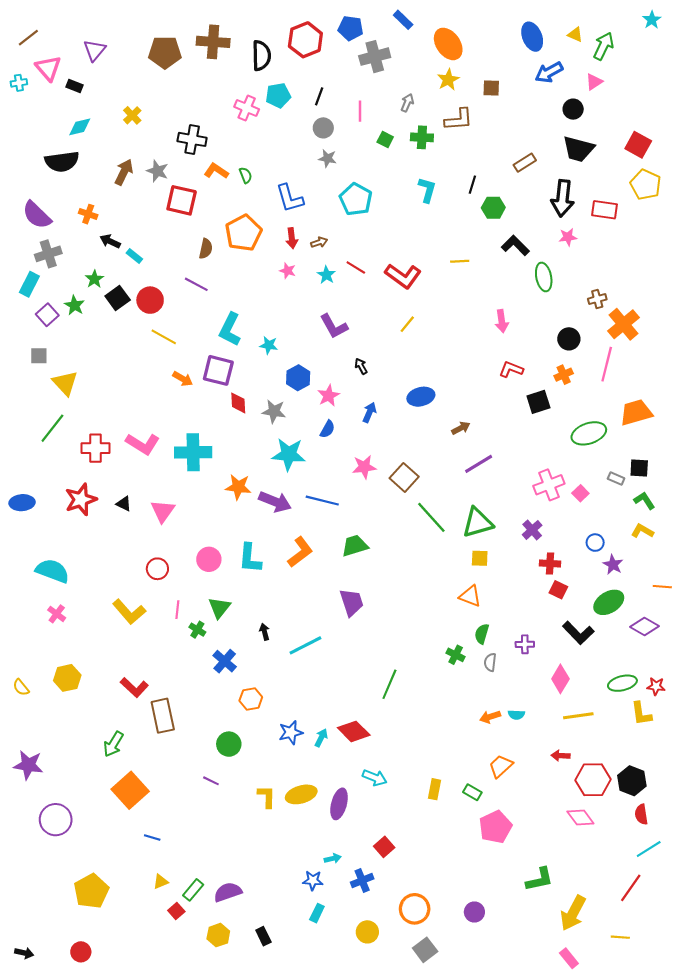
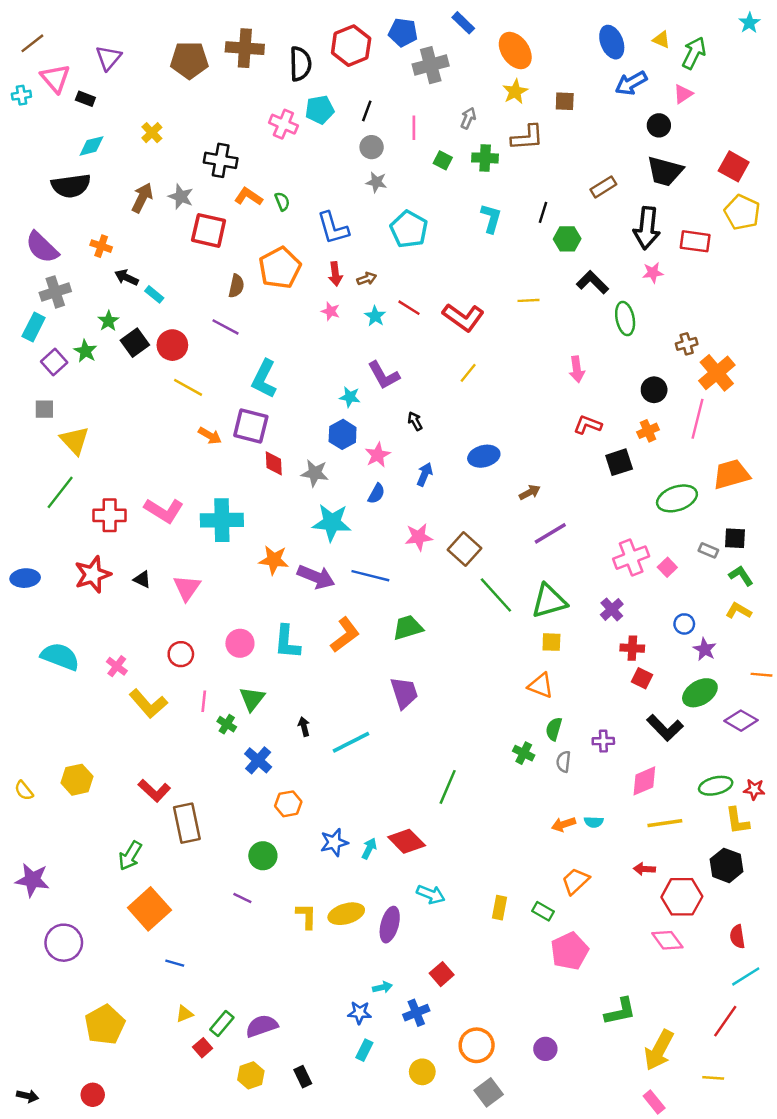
cyan star: (269, 345) -> (350, 397), moved
pink cross: (57, 614) -> (117, 666), moved
pink diamond: (560, 679) -> (644, 781), turned 36
black hexagon: (632, 781) -> (726, 865), moved

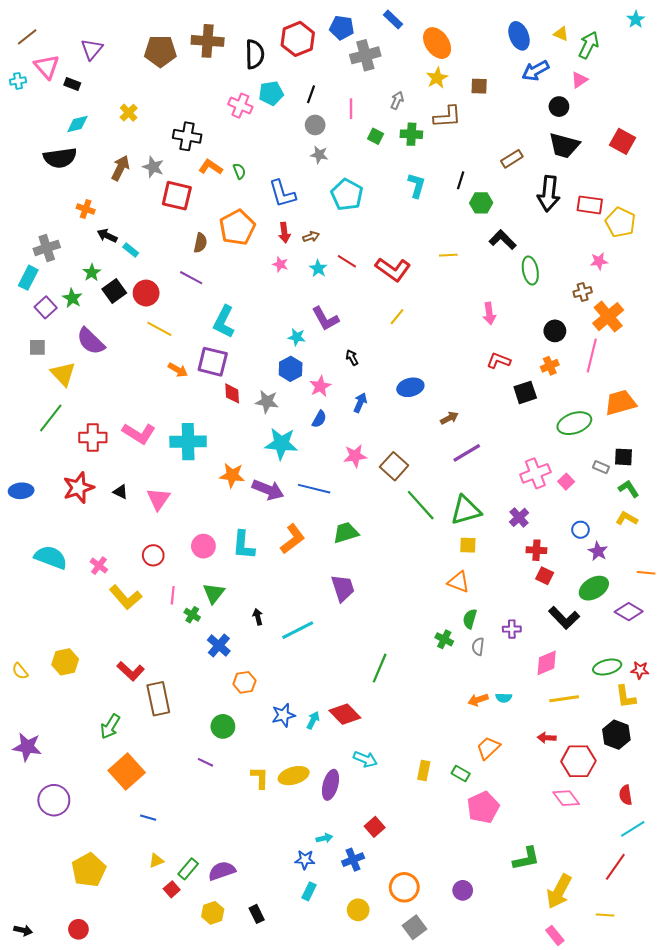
yellow pentagon: (742, 212) -> (620, 222), moved
purple semicircle: (42, 247) -> (91, 341), moved
pink star: (653, 273) -> (599, 261), moved

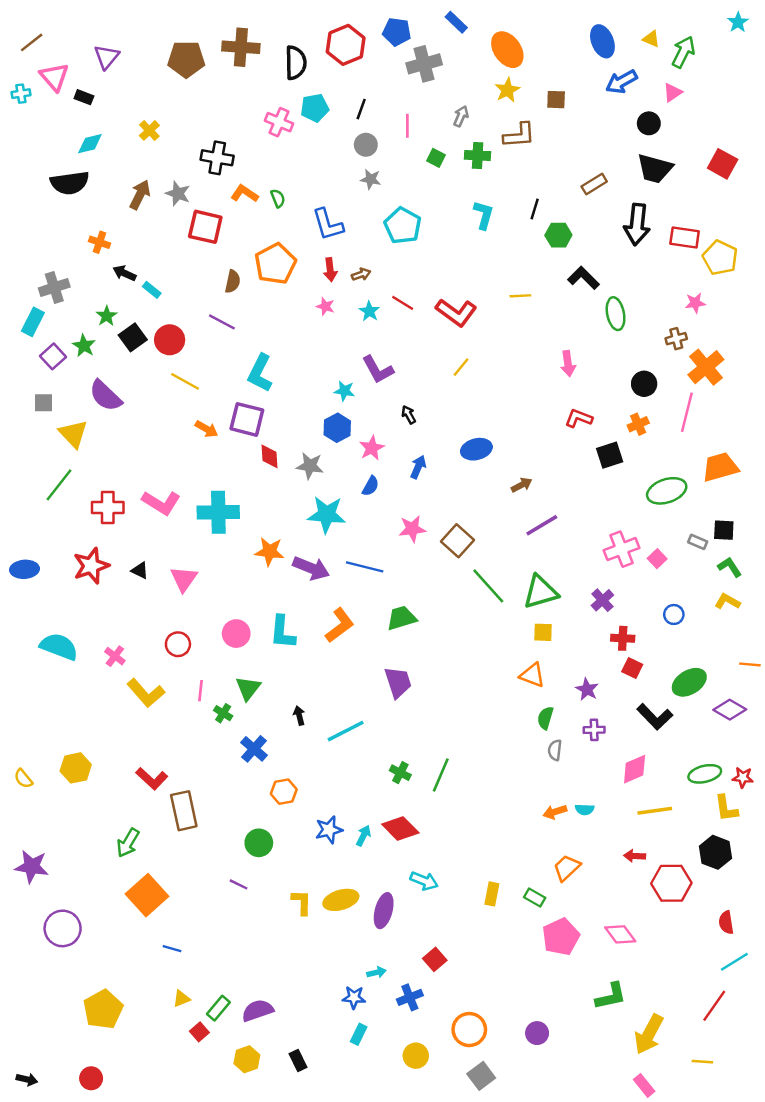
purple star: (598, 551) -> (587, 689), moved
green cross: (444, 639) -> (400, 773), moved
pink diamond: (566, 798) -> (620, 934), moved

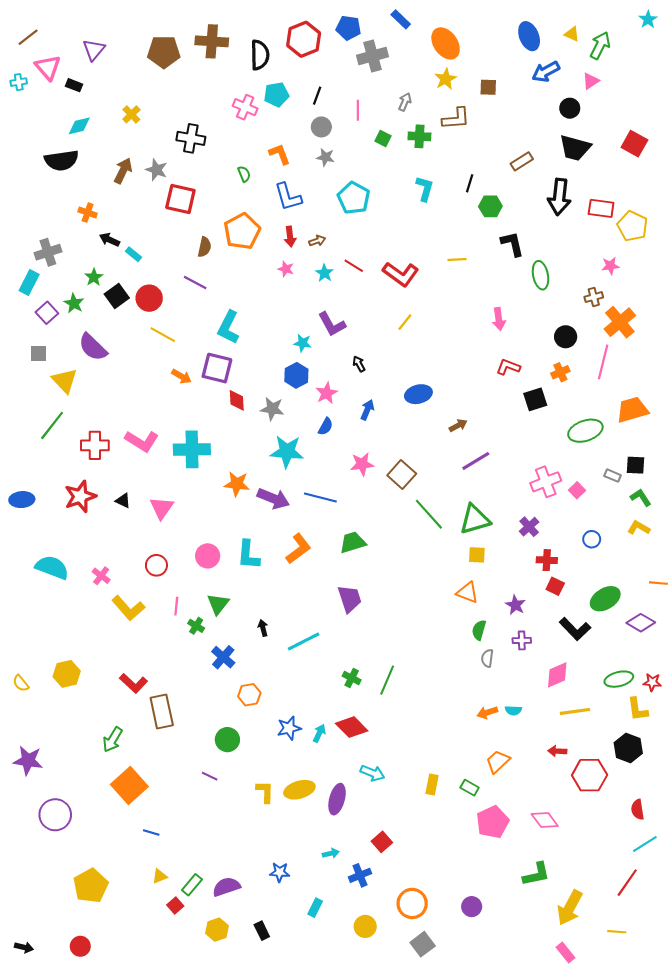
orange L-shape: (245, 194) -> (280, 154), moved, turned 35
black L-shape: (583, 278) -> (512, 244), turned 32
blue star: (354, 997) -> (280, 872), moved

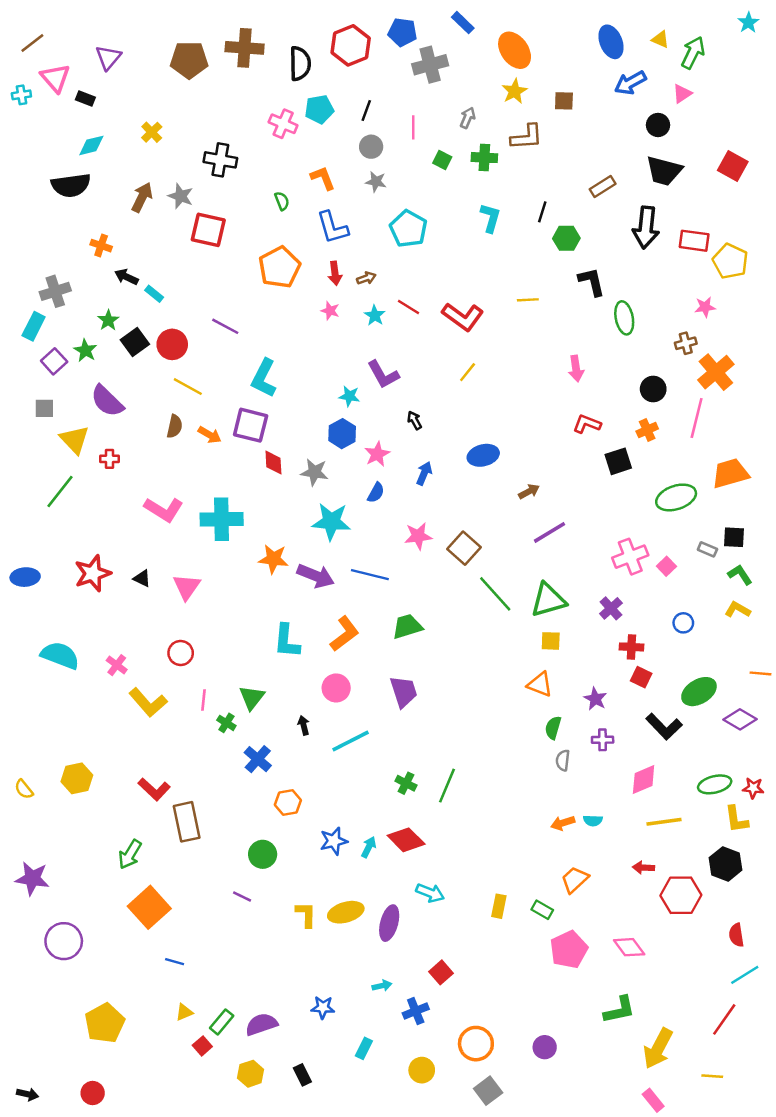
brown semicircle: (204, 247) -> (175, 426), moved
red cross: (95, 445) -> (109, 459), moved, size x0.6
pink circle: (208, 556) -> (336, 688), moved

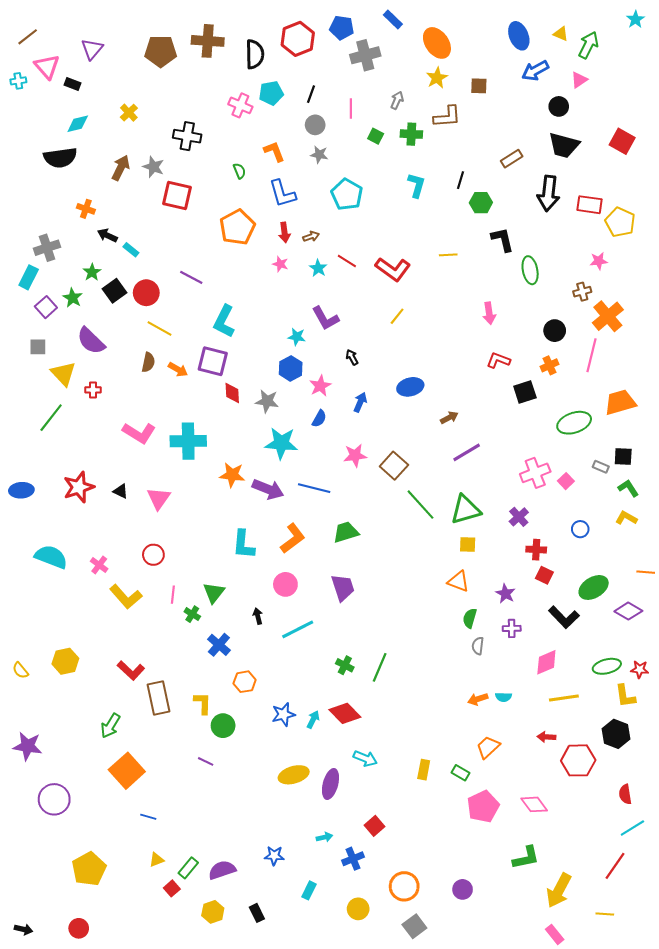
yellow L-shape: (306, 915) -> (203, 703), moved

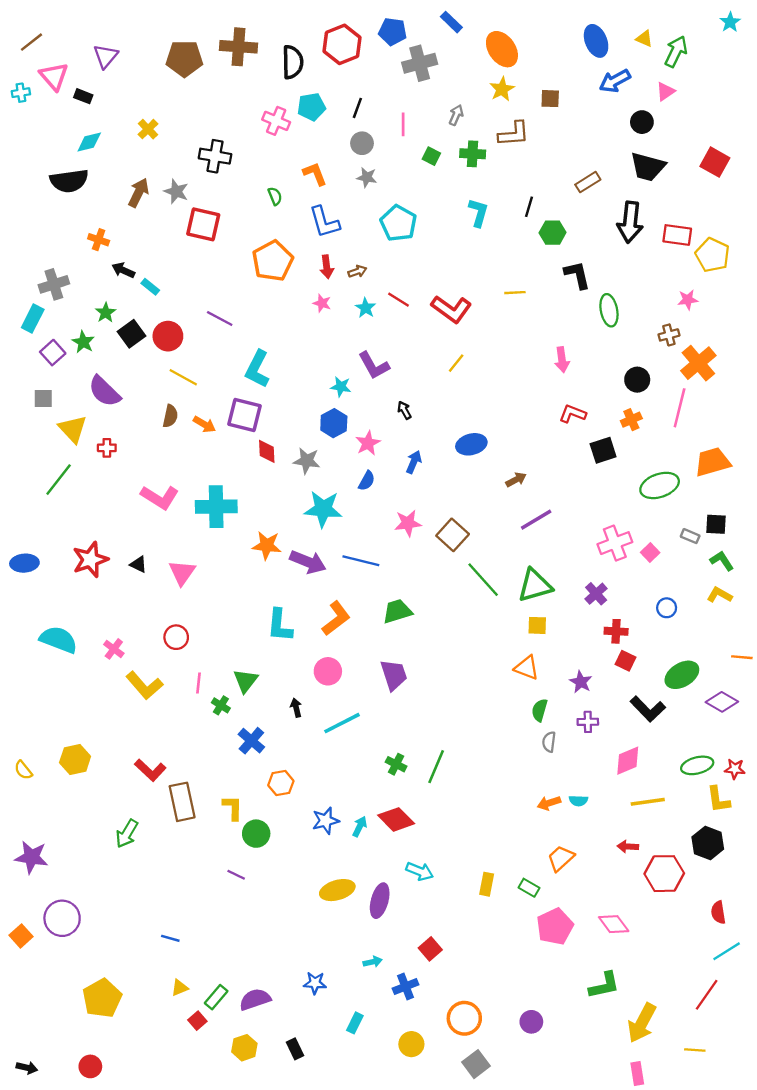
orange square: (127, 771) -> (21, 936), moved, size x0.6
pink rectangle: (555, 934) -> (637, 1074), turned 30

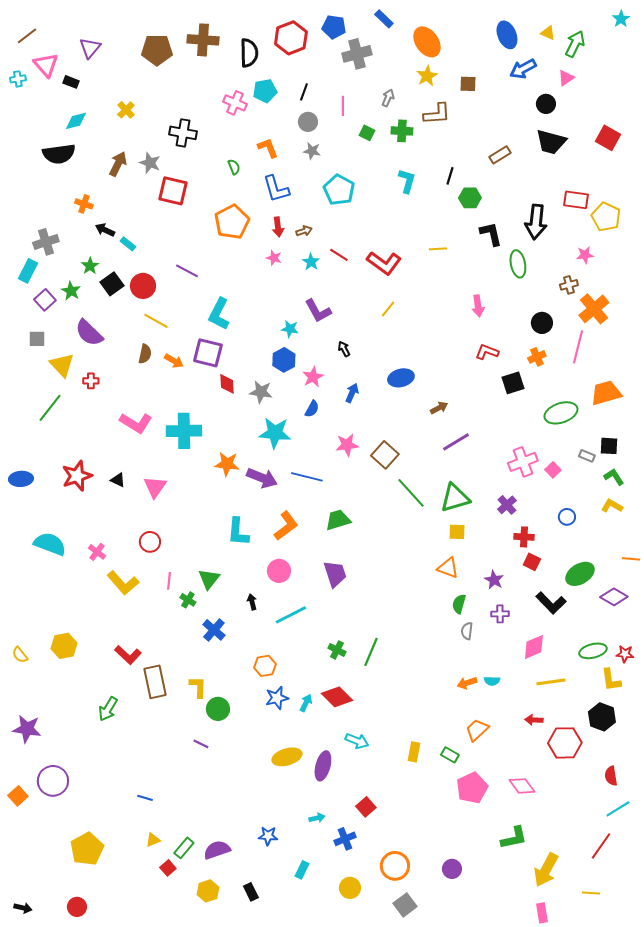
black arrow: (630, 222) -> (536, 222), moved
orange hexagon: (281, 783) -> (265, 666), moved

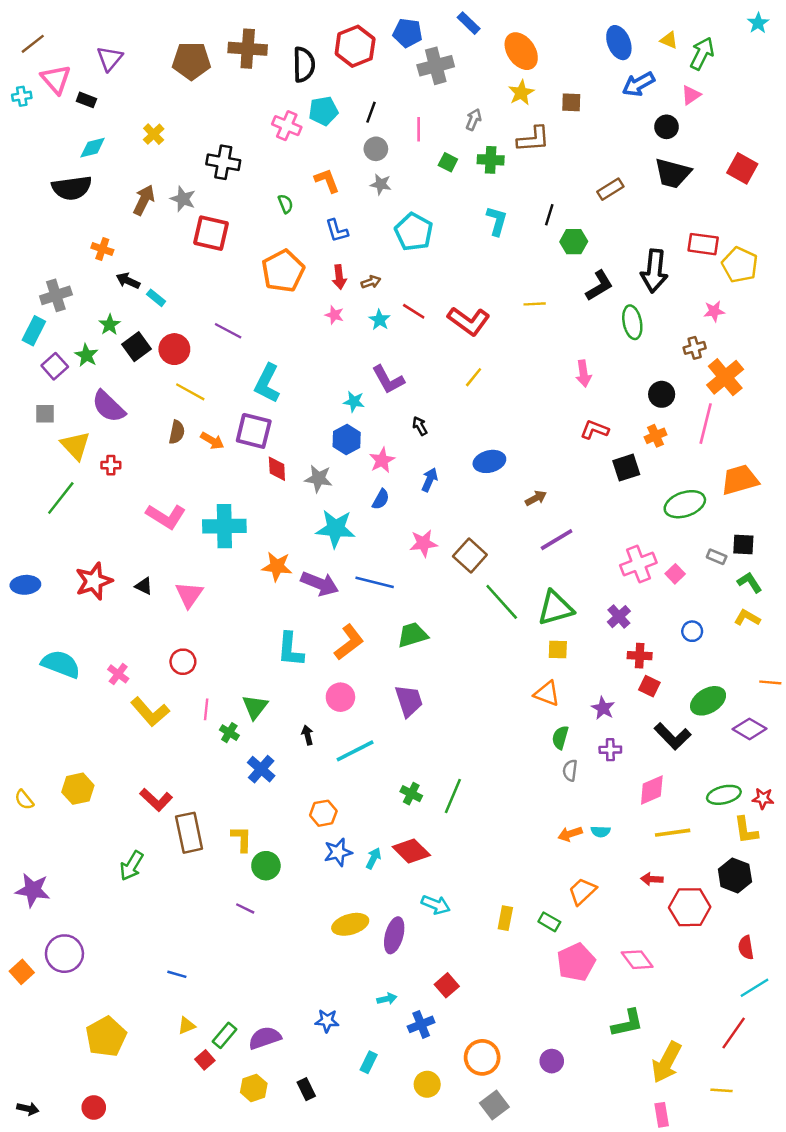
blue L-shape: (276, 189) -> (337, 231), size x0.7
black L-shape: (491, 234) -> (599, 286), turned 72

